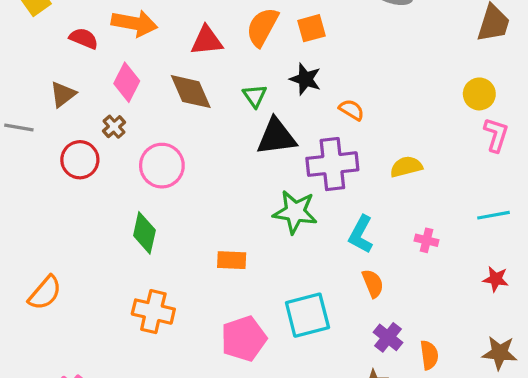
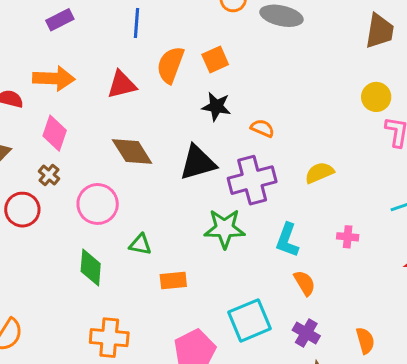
brown diamond: (191, 92) -> (132, 151), moved
green triangle: (255, 96) -> (140, 245), moved, turned -35
purple cross: (388, 337) -> (306, 333), moved

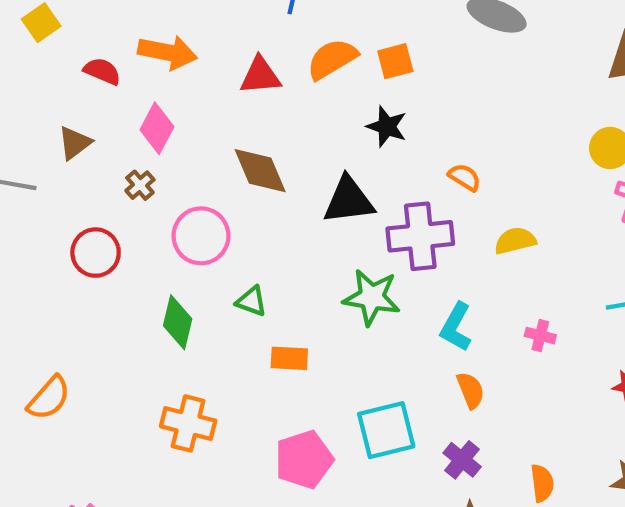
orange semicircle: (170, 65) -> (332, 59), turned 30
orange semicircle: (262, 128) -> (465, 177), moved
red circle: (22, 210) -> (96, 253), moved

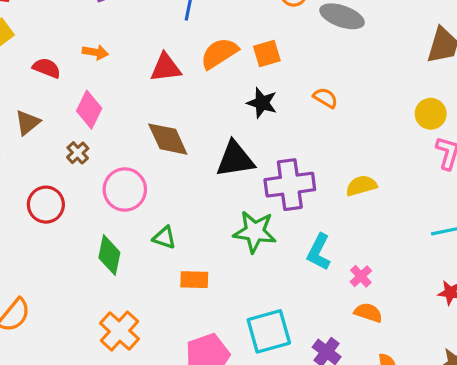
orange arrow: (168, 52) -> (95, 52), size x0.6
orange semicircle: (465, 177) -> (325, 98), moved
pink cross: (540, 336) -> (361, 276), moved, turned 35
orange semicircle: (471, 390) -> (368, 313), moved, turned -48
orange cross: (188, 423) -> (120, 331), turned 30

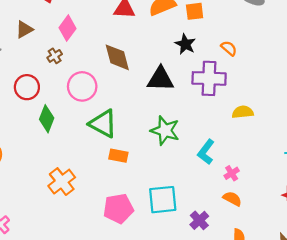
purple cross: (290, 185) -> (209, 78), moved
green triangle: (164, 238) -> (103, 124), size x1.8
green diamond: (109, 255) -> (47, 119), moved

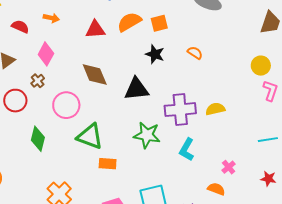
purple cross: (209, 78) -> (180, 110), moved
red circle: (27, 87) -> (15, 101), moved
pink cross: (232, 173) -> (229, 167), moved

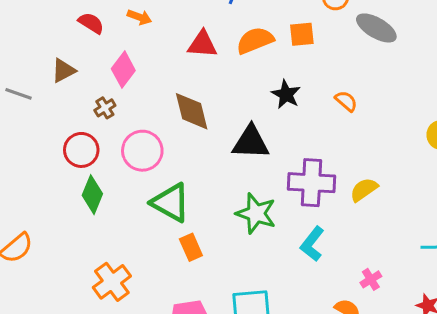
orange square: (159, 23) -> (302, 34), moved
red circle: (15, 101) -> (81, 150), moved
yellow semicircle: (215, 109) -> (364, 190), turned -30
orange rectangle: (108, 164) -> (191, 247), turned 54

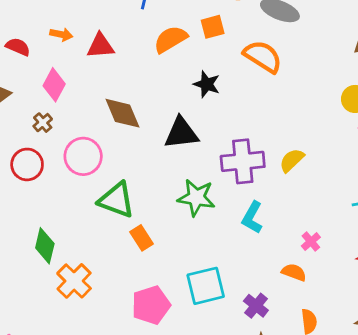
red triangle: (202, 44) -> (101, 46), moved
orange semicircle: (346, 101) -> (263, 57), moved, size x1.8
green diamond: (92, 195) -> (45, 246), moved

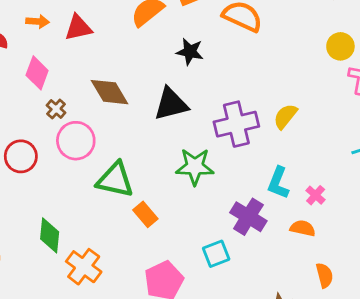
brown cross: (43, 123) -> (56, 109), moved
cyan L-shape: (252, 217) -> (278, 183), moved
cyan square: (206, 286) -> (216, 254), size x0.7
purple cross: (256, 306) -> (248, 217), moved, size x1.4

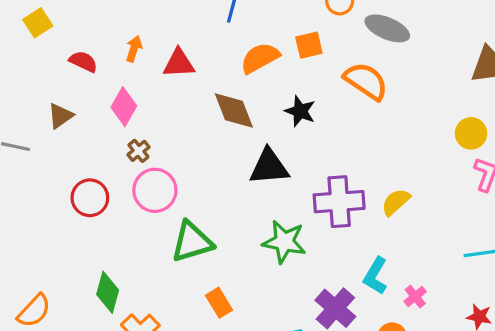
orange arrow: (38, 21) -> (134, 49), turned -85
brown diamond: (109, 92) -> (234, 111), moved
green triangle: (115, 180) -> (192, 242), turned -39
orange rectangle: (145, 214) -> (219, 303), moved

